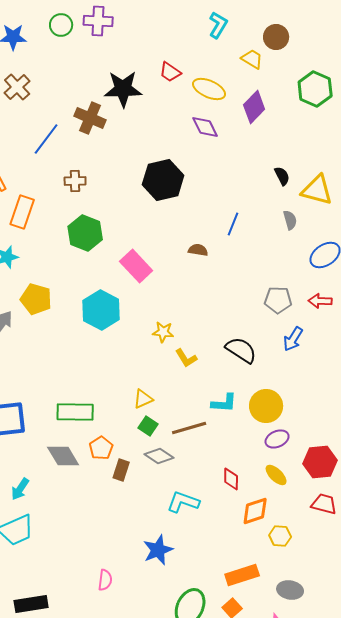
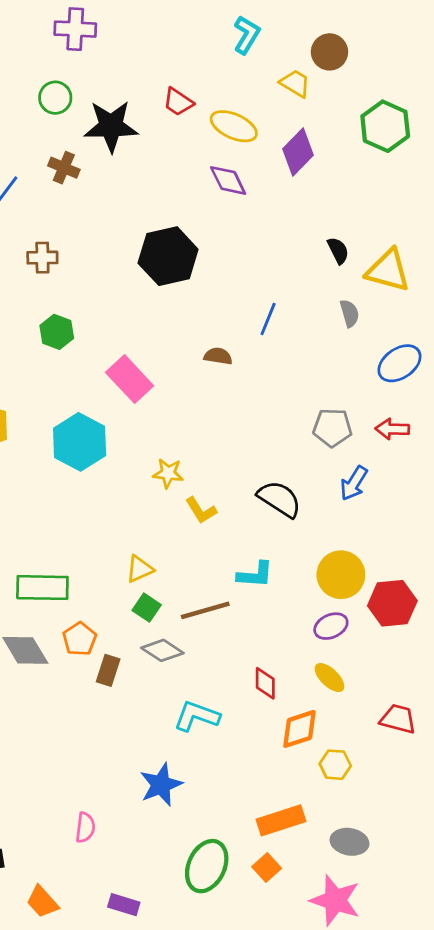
green circle: (61, 25) -> (55, 98), moved
brown cross: (90, 118) -> (64, 168), size x0.7
green hexagon: (85, 233) -> (57, 332), size x0.7
yellow circle: (266, 406) -> (341, 575), moved
red hexagon: (320, 462) -> (392, 603), moved

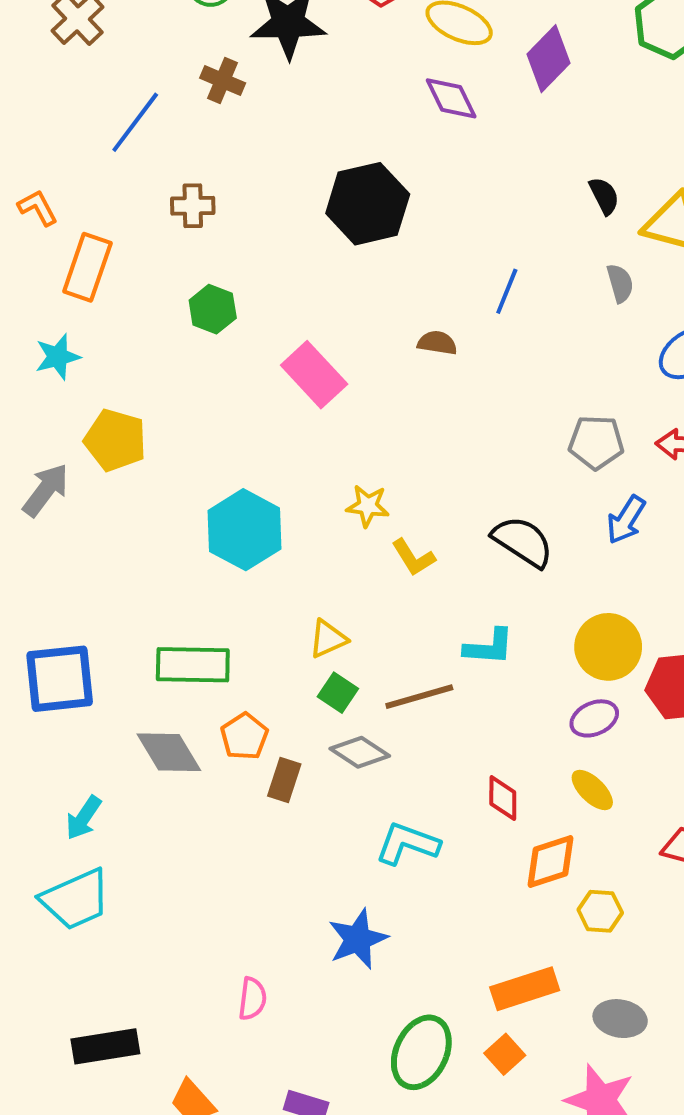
cyan hexagon: (80, 442) -> (244, 530), moved

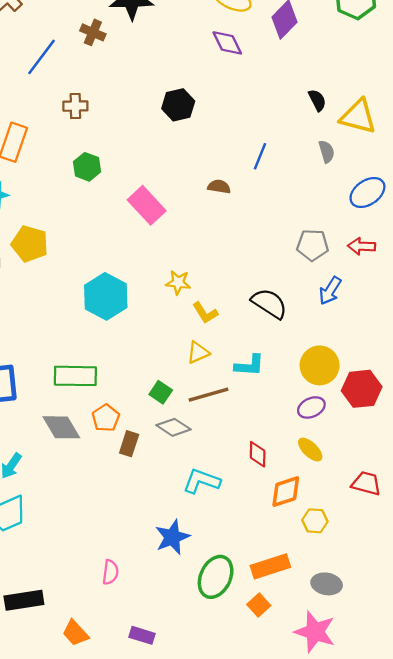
black hexagon: (368, 204) -> (178, 105), size x0.7
yellow triangle: (328, 639) -> (198, 353), moved
green ellipse: (421, 1052) -> (216, 577), moved

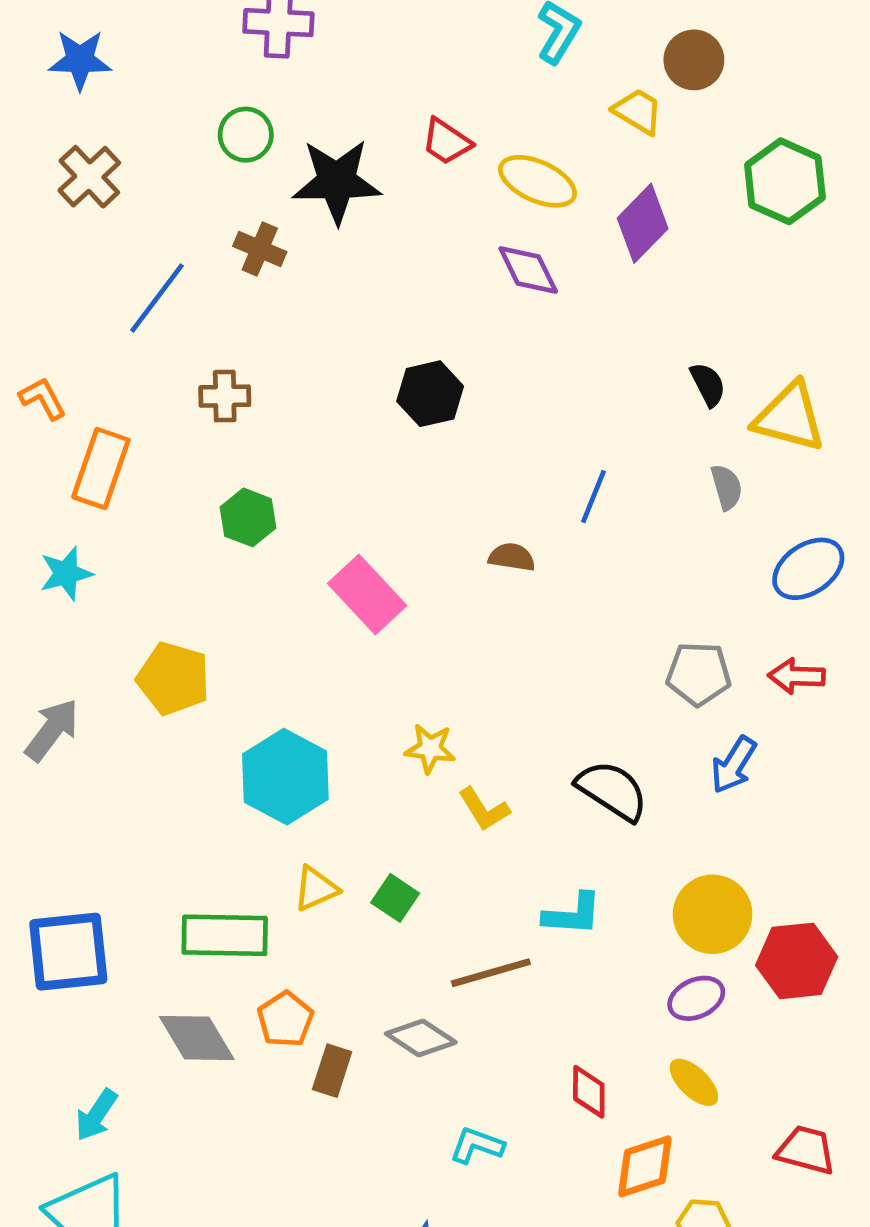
yellow pentagon: (30, 244) -> (173, 679), moved
yellow triangle: (198, 353) -> (316, 889), moved
green square: (161, 392) -> (395, 898), moved
cyan L-shape: (202, 481) -> (477, 1145), size x0.7

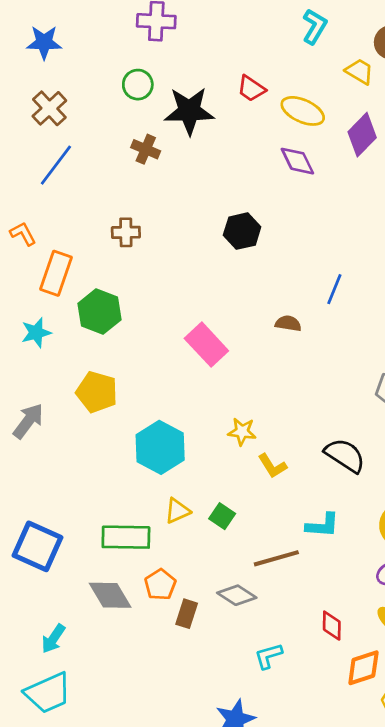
blue line: (157, 298) -> (56, 165), moved
green hexagon: (248, 517) -> (100, 312), moved, size x1.4
blue square: (68, 952) -> (37, 546), turned 30
cyan L-shape: (477, 1145) -> (268, 656), turned -36

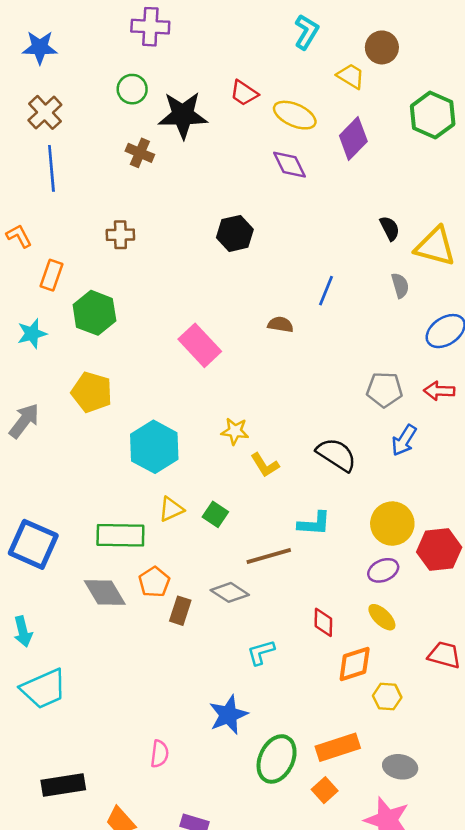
blue line: (56, 165) -> (51, 168), turned -42
orange rectangle: (56, 273) -> (51, 275), size x0.7
cyan arrow: (53, 639) -> (23, 632), moved, turned -48

